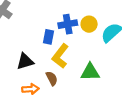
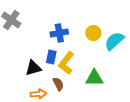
blue cross: (68, 24) -> (59, 33), moved
blue rectangle: (49, 37) -> (51, 57), moved

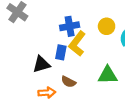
yellow L-shape: (66, 63) -> (77, 44), moved
brown semicircle: (58, 84) -> (68, 82), turned 144

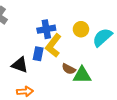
black triangle: (41, 64) -> (20, 65), turned 36
brown semicircle: (68, 82) -> (69, 69), moved

